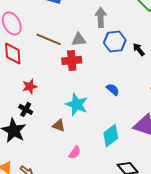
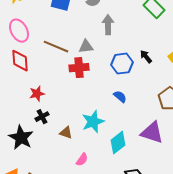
blue hexagon: (115, 41) -> (122, 64), moved
cyan star: (77, 104) -> (93, 122), moved, turned 30
black cross: (26, 109) -> (42, 117), moved, turned 32

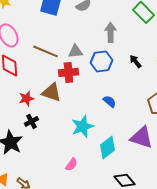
gray arrow: (108, 25) -> (110, 32), moved
blue hexagon: (122, 64) -> (101, 61), moved
brown triangle: (66, 133) -> (51, 92), moved, size x1.5

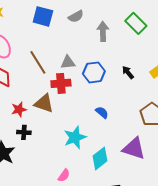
gray arrow: (110, 32) -> (103, 31), moved
brown line: (45, 51) -> (38, 62), turned 35
black cross: (31, 121) -> (24, 132), turned 32

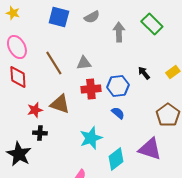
blue hexagon: (94, 72) -> (118, 86), moved
red cross: (61, 83) -> (91, 89), moved

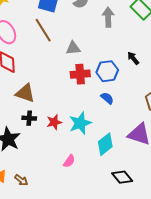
brown line: (54, 63) -> (43, 30), moved
brown triangle: (60, 104) -> (25, 93), moved
red star: (35, 110) -> (54, 122), moved

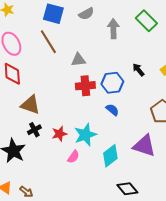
black cross: (29, 118) -> (34, 130), turned -32
pink semicircle: (69, 161) -> (73, 157), moved

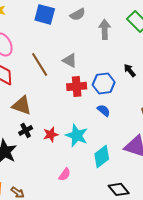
brown line: (48, 42) -> (40, 64), moved
gray triangle: (78, 60) -> (70, 60), turned 35
cyan star: (85, 135) -> (77, 135), turned -30
pink semicircle: (73, 157) -> (65, 174), moved

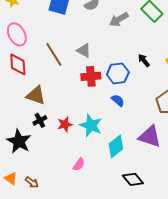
gray arrow: (105, 29) -> (119, 19), turned -120

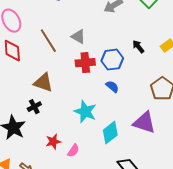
brown triangle: (36, 95) -> (43, 83), moved
red star: (65, 124) -> (53, 142), moved

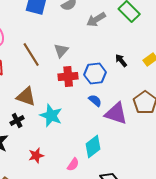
gray triangle: (78, 37) -> (61, 50), turned 42
cyan star: (85, 112) -> (51, 116), moved
purple triangle: (144, 123) -> (116, 114), moved
pink semicircle: (73, 151) -> (73, 164), moved

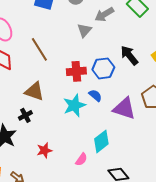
gray triangle: (61, 50) -> (84, 30), moved
black arrow: (121, 60) -> (129, 55), size x1.5
blue semicircle: (95, 100) -> (95, 95), moved
cyan star: (51, 116) -> (74, 105), moved, turned 30

